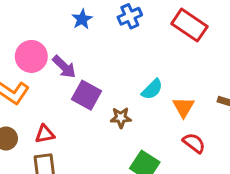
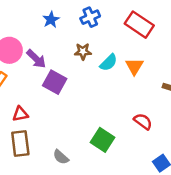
cyan semicircle: (152, 89) -> (109, 63), moved
orange triangle: (183, 107) -> (134, 66), moved
brown star: (121, 118) -> (83, 52), moved

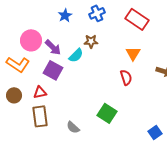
cyan semicircle: (109, 63) -> (76, 55), moved
purple square: (55, 82) -> (53, 70), moved
red semicircle: (143, 121) -> (126, 77), moved, turned 35

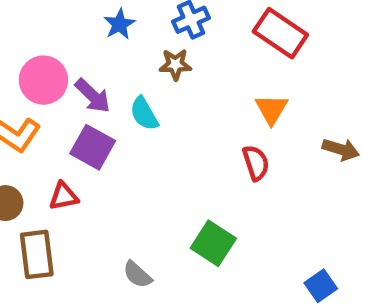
brown star: (91, 41) -> (175, 64), moved
cyan semicircle: (76, 55) -> (144, 114), turned 105
brown rectangle: (40, 116) -> (37, 254), moved

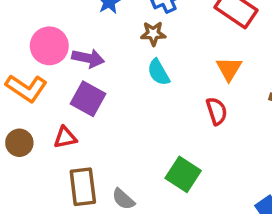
purple arrow: (93, 96) -> (88, 58), turned -32
cyan semicircle: (144, 114) -> (159, 72), moved
brown rectangle: (37, 254) -> (83, 187), moved

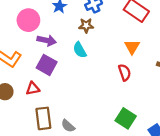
pink circle: (49, 46) -> (28, 20), moved
cyan semicircle: (159, 72) -> (80, 50), moved
green square: (183, 174) -> (126, 118), moved

